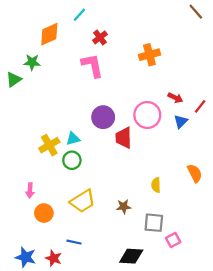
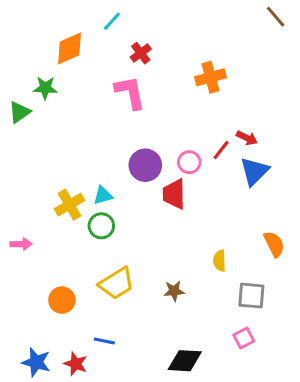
red line: (200, 106) -> (221, 150), moved
pink circle: (147, 115) -> (189, 162), moved, size x0.6
blue triangle: (181, 121) -> (254, 171), size x1.5
pink arrow: (30, 190) -> (21, 244), moved, turned -96
gray square: (154, 223) -> (251, 296), moved

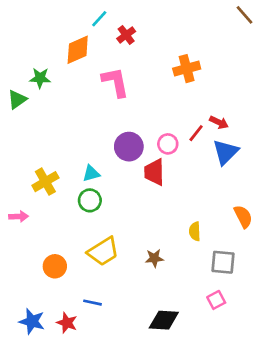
orange diamond: (70, 48) -> (78, 50), moved
red cross: (141, 53) -> (126, 35), moved
yellow cross: (70, 205) -> (45, 182), moved

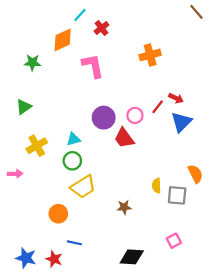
green triangle: (17, 100) -> (24, 107), moved
red trapezoid: (154, 172) -> (124, 138), turned -35
yellow trapezoid: (103, 251) -> (83, 187), moved
gray square: (223, 262) -> (177, 195), moved
orange circle: (55, 266) -> (58, 214), moved

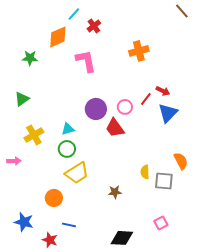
blue star: (26, 258) -> (24, 222), moved

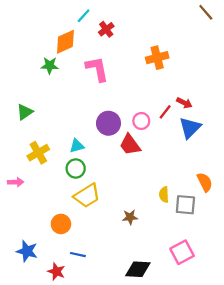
green star: (30, 58) -> (50, 66), moved
pink square: (161, 223) -> (182, 252), size x1.5

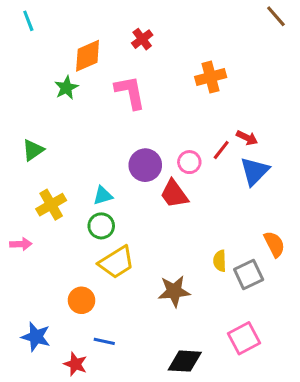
cyan line: (84, 16) -> (28, 21), moved, turned -63
green star: (50, 66) -> (66, 88), turned -30
gray square: (185, 205) -> (249, 274), turned -30
brown star: (130, 217) -> (174, 291), size x1.5

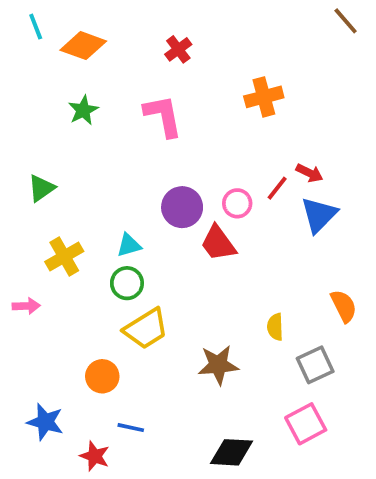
orange diamond: (88, 56) -> (83, 46), moved, turned 44
gray square: (249, 274) -> (315, 365), moved

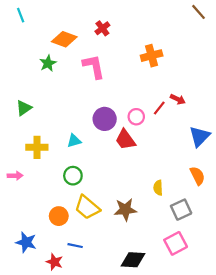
orange diamond: (83, 46) -> (64, 39), moved
blue triangle: (319, 215) -> (200, 136), moved
yellow cross: (64, 257) -> (37, 147), turned 30
green circle: (127, 283) -> (73, 176), moved
yellow trapezoid: (146, 329) -> (87, 207), moved, turned 72

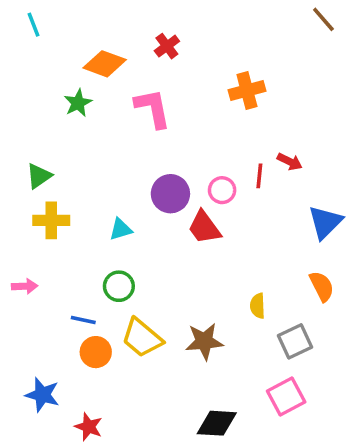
red line: (159, 108) -> (259, 176), turned -32
yellow cross: (37, 147) -> (51, 220), moved
blue line: (75, 246) -> (83, 320), moved

